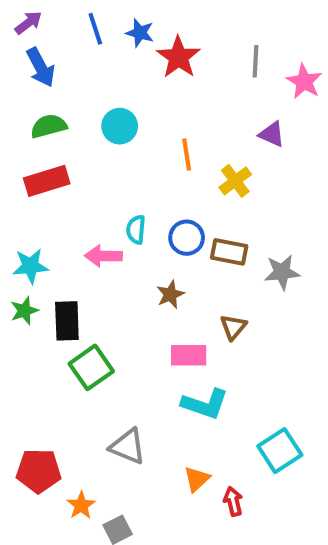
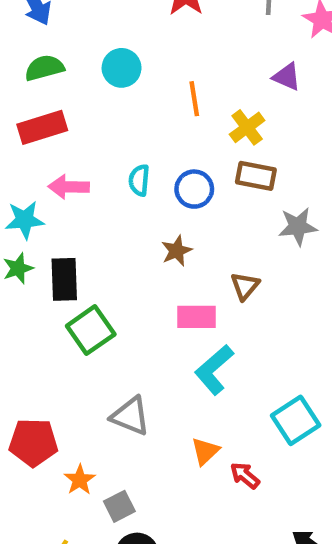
brown rectangle: (229, 252) -> (256, 176), moved
pink arrow: (103, 256) -> (69, 187), moved
cyan L-shape: (205, 404) -> (214, 370), turned 120
red arrow: (233, 501) -> (245, 475), turned -36

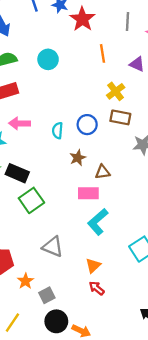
orange line: (194, 99) -> (103, 53), moved
cyan semicircle: (139, 180) -> (58, 130), moved
black rectangle: (64, 279) -> (17, 173), turned -65
brown triangle: (245, 286) -> (103, 172), moved, turned 42
red arrow: (245, 475) -> (97, 288), moved

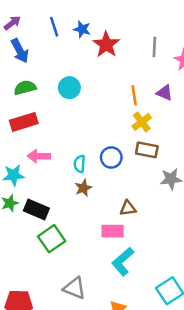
orange line: (103, 53) -> (134, 95), moved
brown star: (78, 158) -> (83, 188), moved

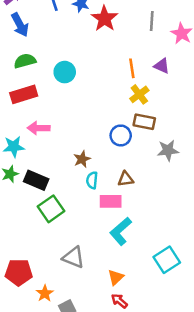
cyan circle: (69, 88) -> (65, 72), moved
blue circle: (111, 157) -> (121, 135), moved
cyan semicircle: (80, 164) -> (92, 180), moved

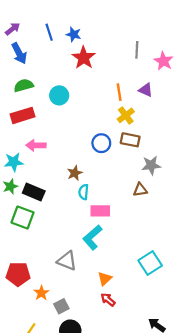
red star: (104, 19) -> (84, 58), moved
blue circle: (121, 135) -> (101, 143), moved
brown triangle: (126, 179) -> (140, 190), moved
green square: (51, 209) -> (23, 217), moved, turned -35
cyan L-shape: (121, 231) -> (92, 237), moved

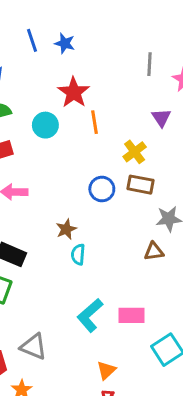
red star: (84, 58) -> (74, 92), moved
purple triangle: (146, 90) -> (161, 118), turned 32
orange line: (119, 92) -> (94, 122), moved
pink rectangle: (100, 211) -> (132, 315), moved
gray triangle: (67, 261) -> (33, 347), moved

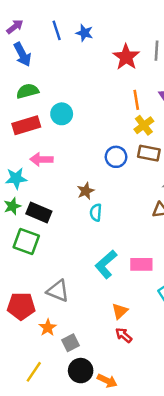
red star: (74, 92) -> (126, 57), moved
orange line: (94, 122) -> (136, 100), moved
cyan circle: (45, 125) -> (62, 114), moved

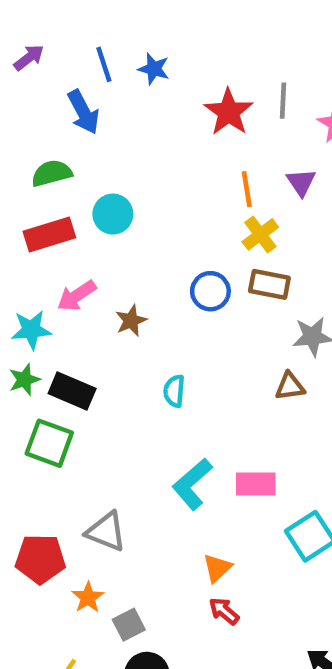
blue arrow: (22, 54) -> (83, 112), moved
pink arrow: (41, 159) -> (77, 296), turned -35
brown star: (86, 191) -> (131, 321), moved

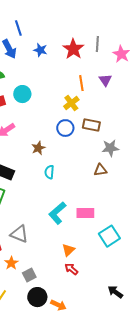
blue star: (154, 69) -> (40, 50), moved
yellow cross: (260, 234) -> (71, 103), moved
brown star: (131, 321) -> (38, 148), moved

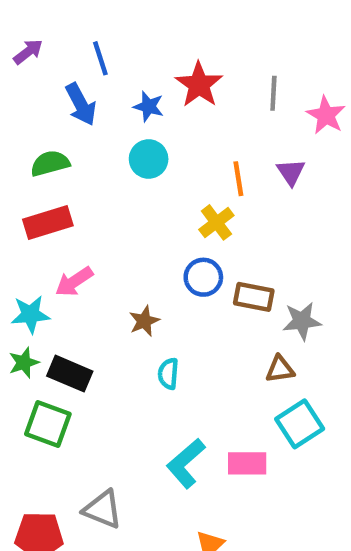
red star: (73, 49) -> (199, 85), moved
cyan circle: (22, 94) -> (149, 159), moved
brown rectangle: (91, 125) -> (254, 297), moved
cyan square: (109, 236) -> (300, 424), moved

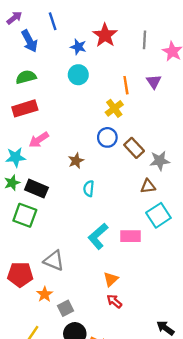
blue arrow: (81, 104) -> (29, 41), moved
brown rectangle: (254, 297) -> (134, 148), turned 36

